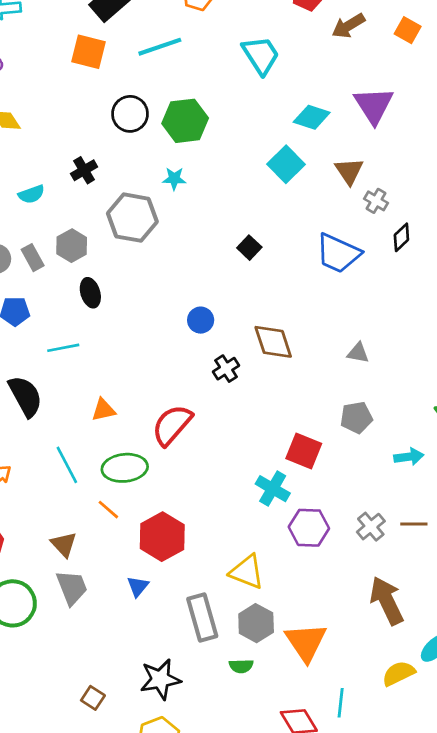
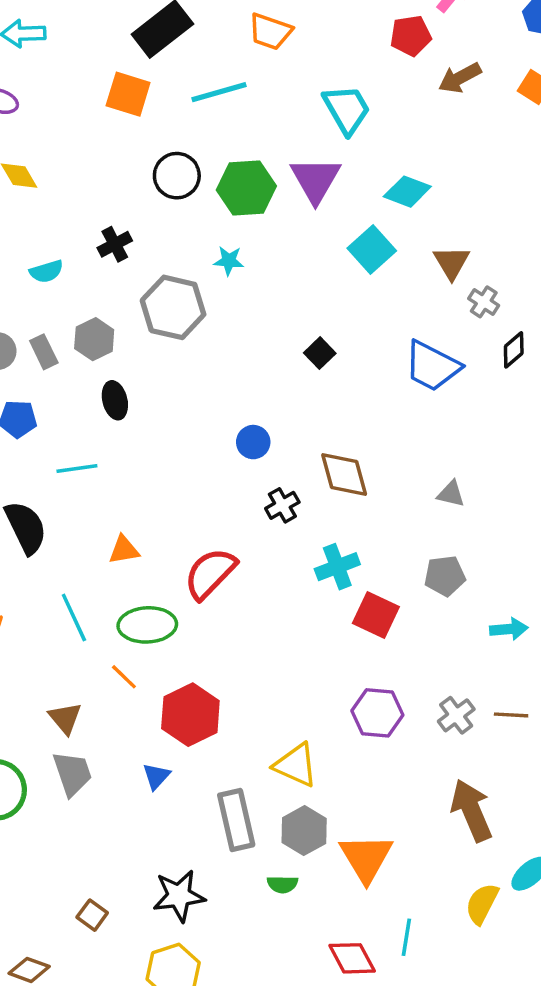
purple triangle: (374, 105) -> (315, 180), moved
cyan cross: (273, 489) -> (337, 567), moved, turned 36
yellow semicircle: (399, 673) -> (482, 904), turned -40

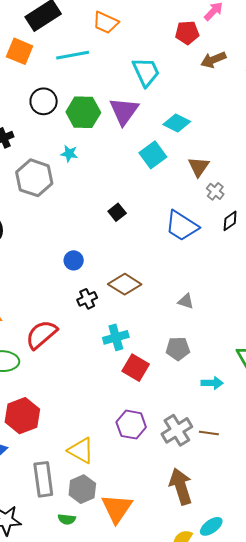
brown diamond: (344, 474) -> (125, 284), turned -48
gray cross: (456, 715) -> (177, 430), size x1.4

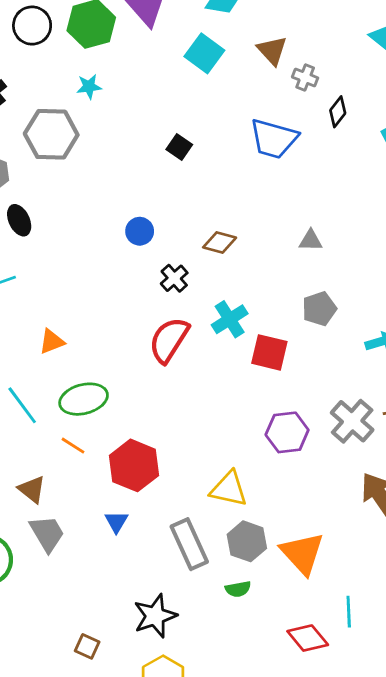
brown diamond: (125, 284) -> (220, 242), size x0.7
red semicircle: (41, 335) -> (169, 340), moved

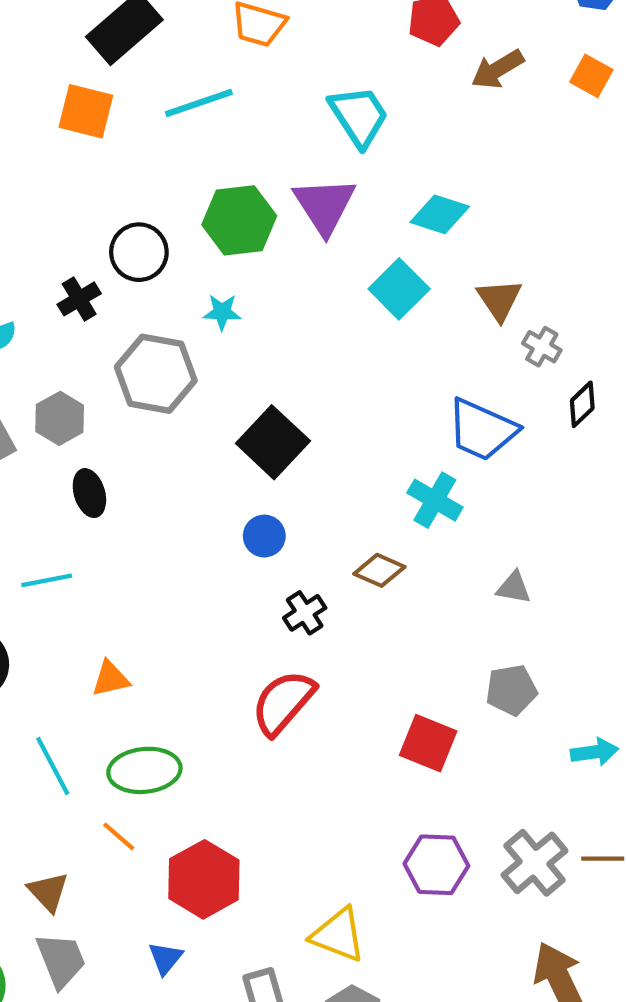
black circle: (32, 26) -> (139, 252), moved
black square: (179, 147) -> (273, 442), moved, size x1.8
cyan cross: (230, 319) -> (435, 500), moved, turned -36

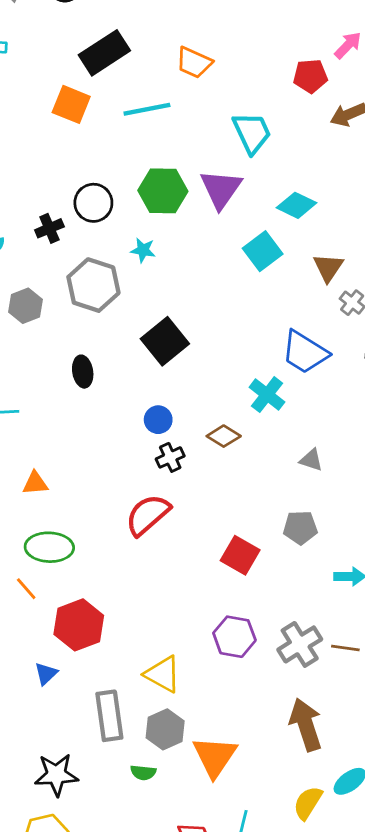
black ellipse: (89, 493) -> (83, 372), moved
blue circle: (264, 536) -> (158, 420), moved

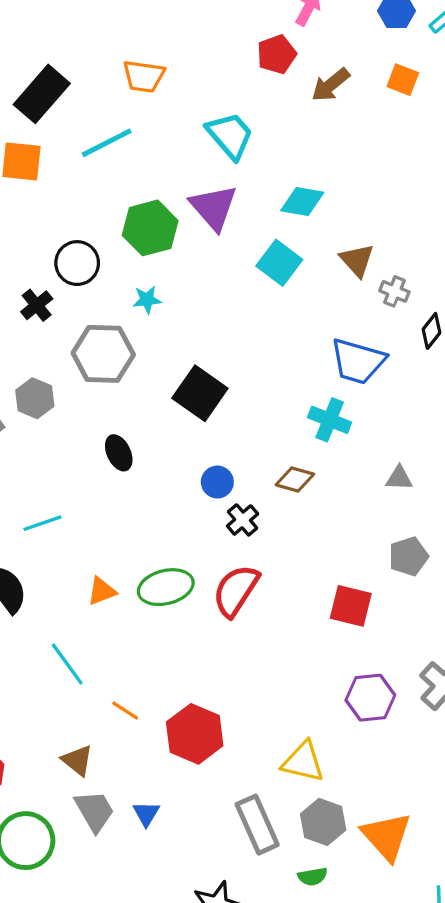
green ellipse: (49, 547) -> (166, 587), moved
blue triangle: (46, 674) -> (146, 814), moved

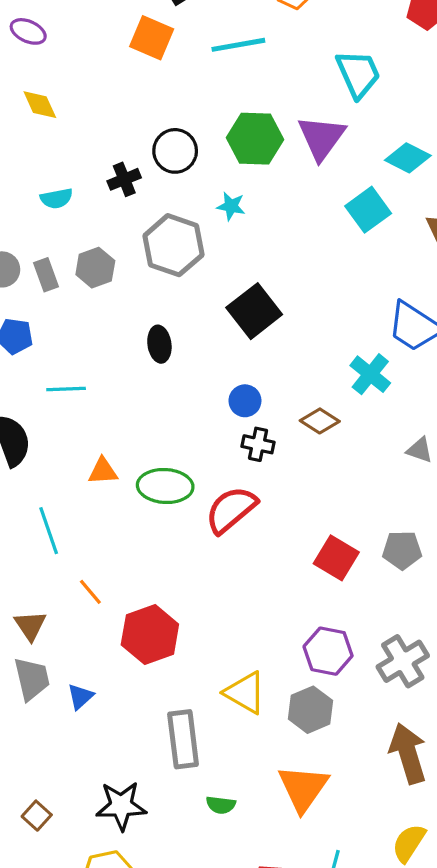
black cross: (243, 520) -> (258, 444), turned 36
gray pentagon: (408, 556) -> (402, 550), moved
gray hexagon: (323, 822) -> (310, 710), moved

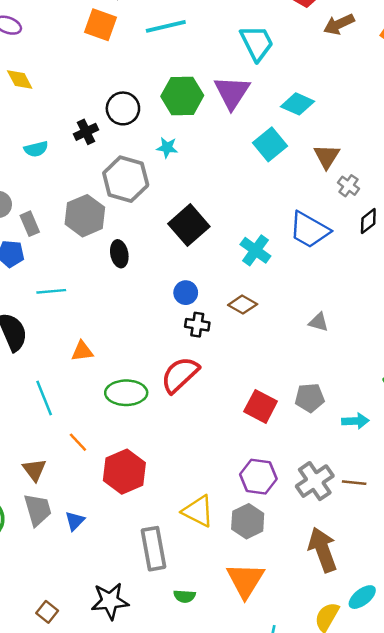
gray hexagon: (95, 268) -> (85, 216), moved, size x1.4
gray rectangle: (46, 275) -> (30, 224), moved
cyan cross: (370, 374) -> (255, 250), moved
green ellipse: (165, 486) -> (126, 393), moved

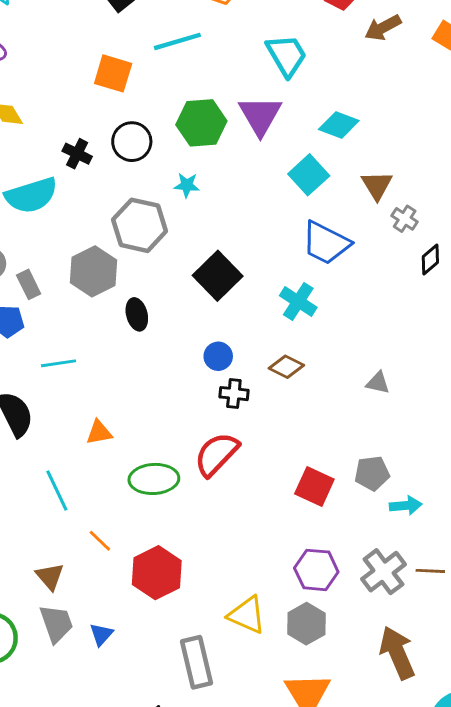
orange square: (101, 25) -> (113, 73), moved
black cross: (86, 132) -> (77, 154), moved, turned -35
cyan semicircle: (36, 149) -> (31, 195), size x1.8
blue trapezoid: (309, 230) -> (326, 243), moved
cyan arrow: (355, 421) -> (406, 505), moved

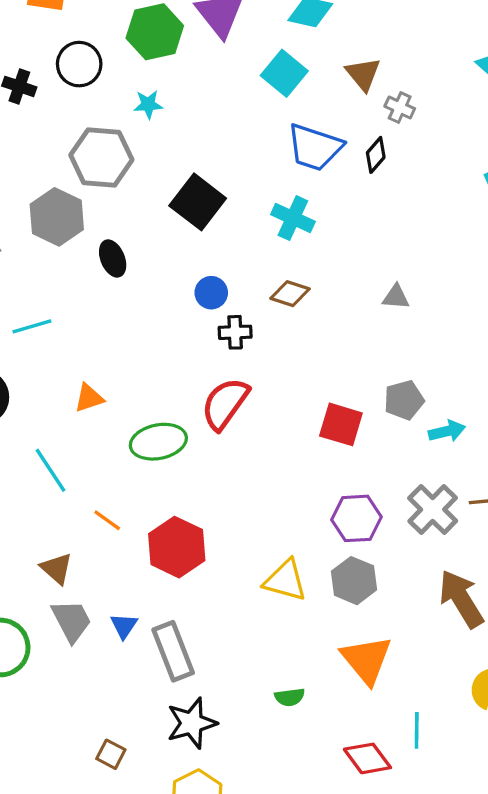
black diamond: (430, 259) -> (376, 155), moved
gray rectangle: (196, 662) -> (173, 651), moved

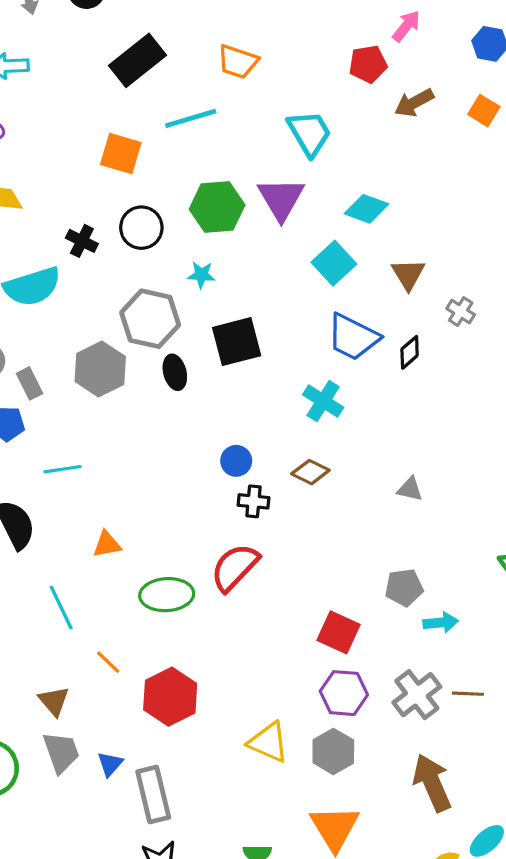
gray cross: (400, 107) -> (461, 312), moved
black square: (198, 202) -> (237, 342), moved, turned 30
black ellipse: (113, 258) -> (175, 372), moved
red square: (341, 424) -> (338, 632), moved

